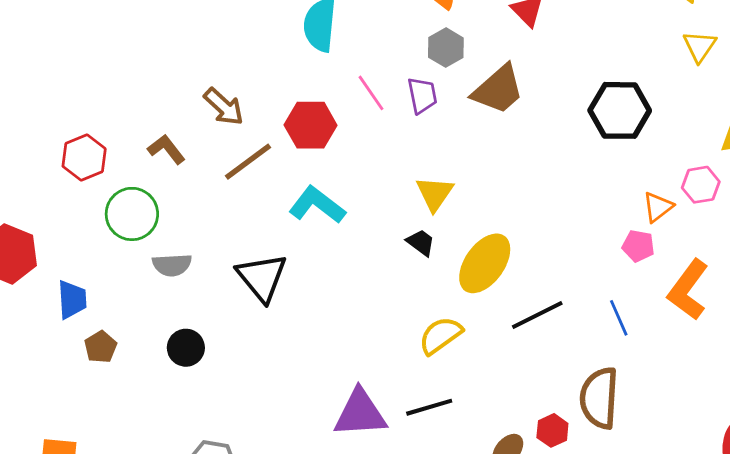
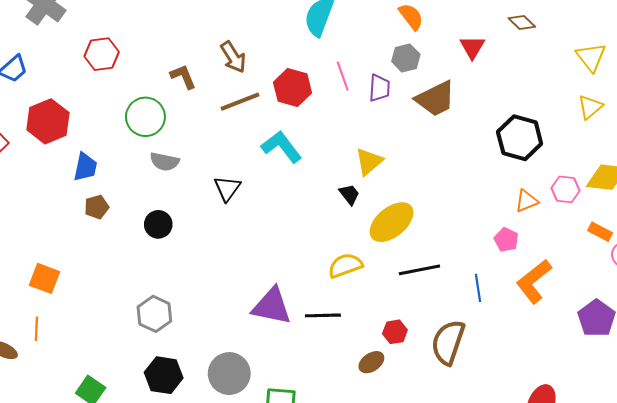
red hexagon: (84, 158) -> (102, 54), moved
pink hexagon: (701, 185) -> (565, 189), moved
orange triangle: (658, 207) -> (527, 201), moved
black triangle: (262, 277) -> (227, 188), size x0.7
red hexagon: (552, 430) -> (395, 332), moved

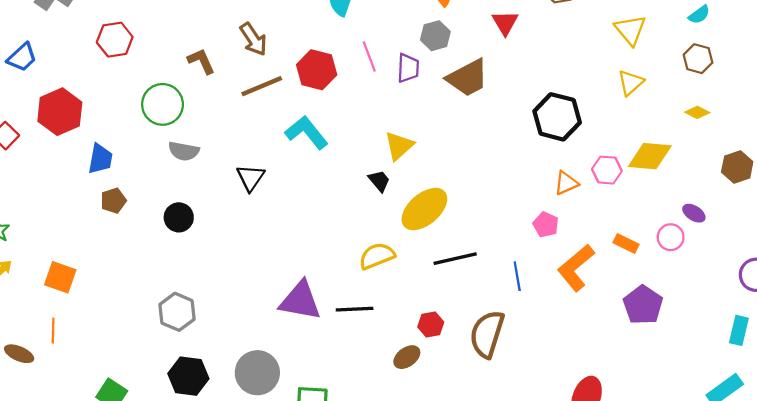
orange rectangle: (600, 232) -> (626, 244), moved

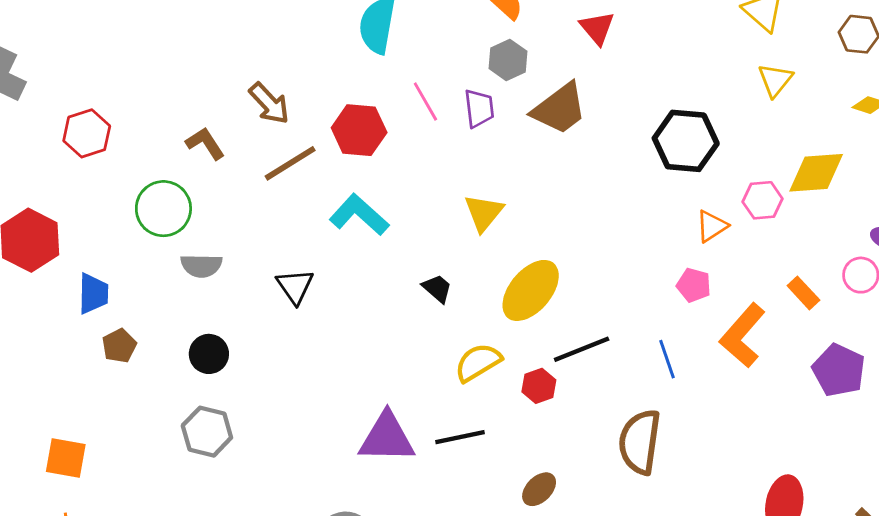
black trapezoid: (379, 181) -> (437, 288), moved
orange rectangle: (626, 244) -> (803, 293), turned 30
gray hexagon: (177, 312) -> (207, 432), moved
red hexagon: (431, 324) -> (539, 386), moved

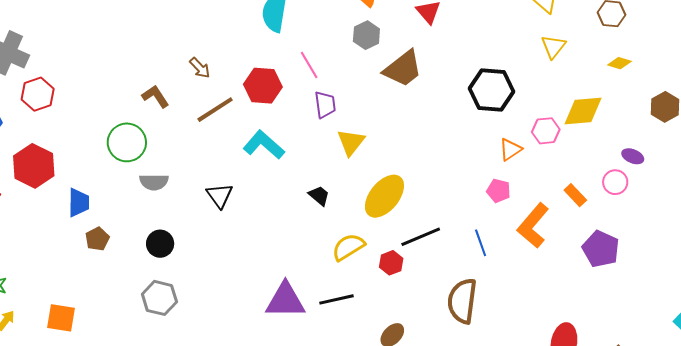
brown arrow: (269, 103) -> (200, 68), size x0.7
purple trapezoid: (479, 108) -> (325, 105), moved
red hexagon: (87, 133) -> (38, 94), moved

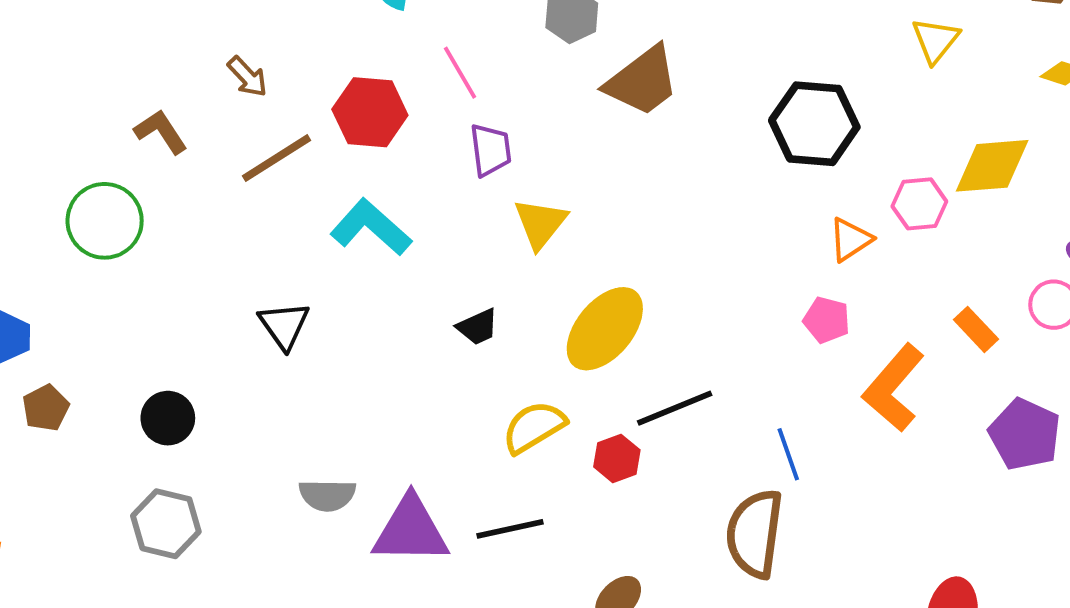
gray semicircle: (154, 182) -> (327, 495), moved
black trapezoid: (319, 196) -> (478, 327), turned 115
blue line: (481, 243) -> (788, 454), moved

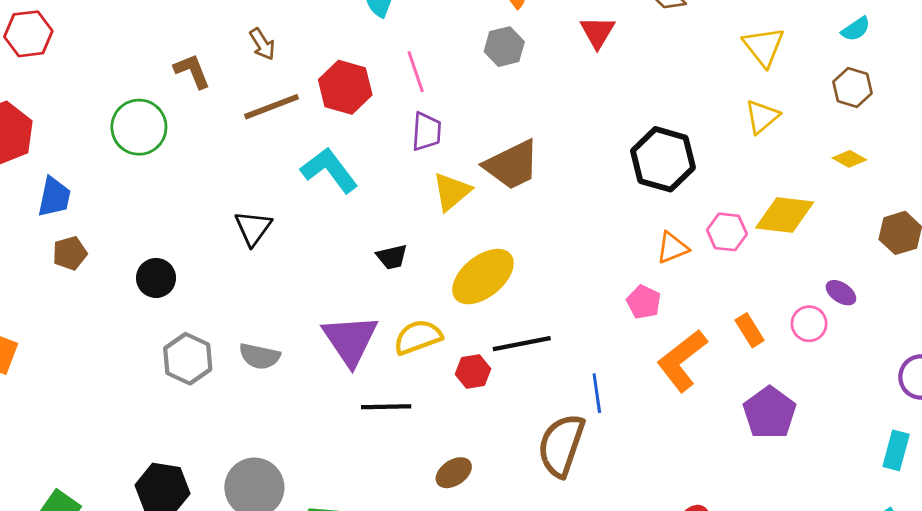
brown trapezoid: (642, 81) -> (512, 165), moved
gray hexagon: (166, 524) -> (188, 359), moved
purple triangle: (411, 530) -> (350, 340), moved, turned 44

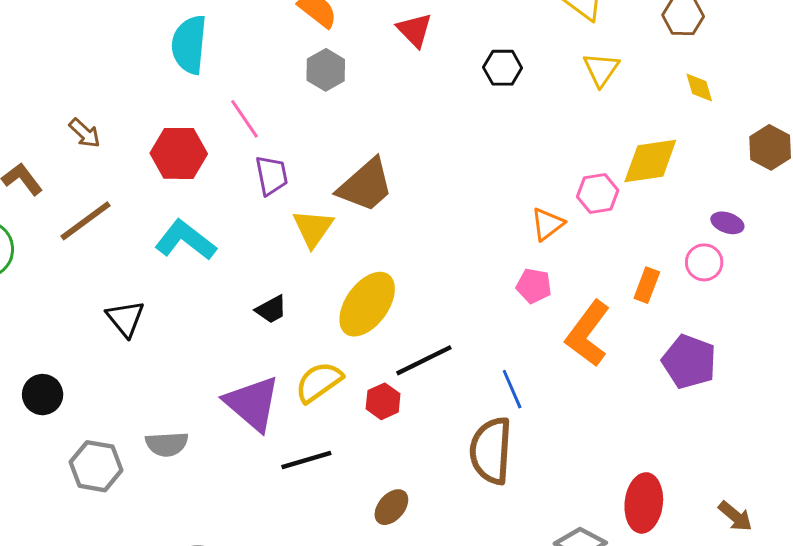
brown line: (271, 107) -> (86, 221), moved
black hexagon: (663, 159) -> (503, 68), moved, size x0.6
yellow diamond: (849, 159) -> (699, 88), turned 60
orange rectangle: (750, 330) -> (647, 285), turned 68

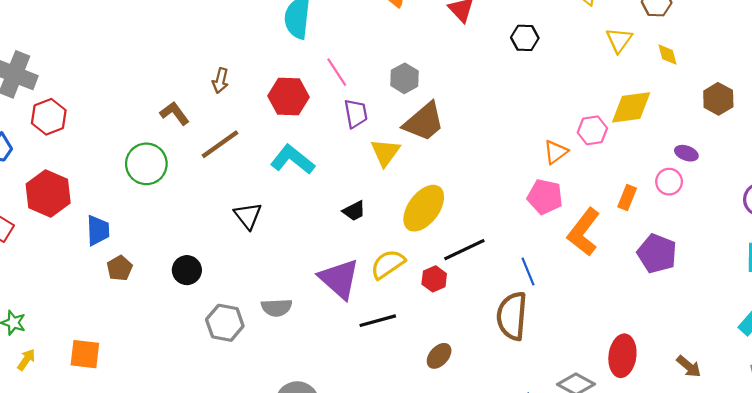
yellow triangle: (601, 69) -> (619, 40), moved
gray hexagon: (326, 70) -> (405, 78), moved
brown arrow: (85, 133) -> (220, 81), turned 60
pink pentagon: (534, 286) -> (545, 197), size x1.4

